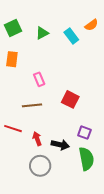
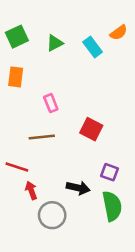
red arrow: (37, 139) -> (31, 190), moved

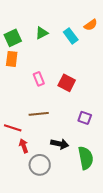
green square: (17, 37) -> (13, 38), moved
red square: (91, 129) -> (67, 83), moved
brown line: (42, 137) -> (39, 114), moved
purple square: (109, 172) -> (85, 118), moved

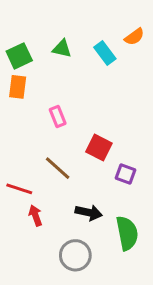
green triangle: (42, 33) -> (62, 49), turned 40
red square: (67, 83) -> (99, 148), moved
brown line: (39, 114) -> (58, 168), turned 48
gray circle: (40, 165) -> (75, 255), moved

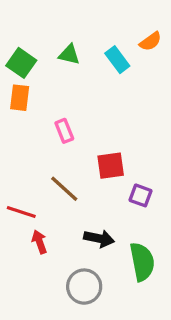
green square: (19, 56) -> (21, 63), turned -30
red square: (99, 148) -> (111, 166), turned -35

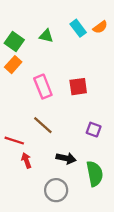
cyan rectangle: (117, 60) -> (78, 28), moved
orange rectangle: (20, 98) -> (13, 65), turned 35
pink rectangle: (64, 131) -> (43, 87), size x1.5
red square: (111, 166) -> (78, 87), moved

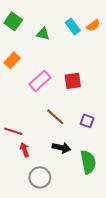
green square: (14, 41) -> (13, 21), moved
pink rectangle: (43, 87) -> (40, 81), turned 70
brown line: (43, 125) -> (55, 117), moved
gray circle: (56, 190) -> (40, 177), moved

